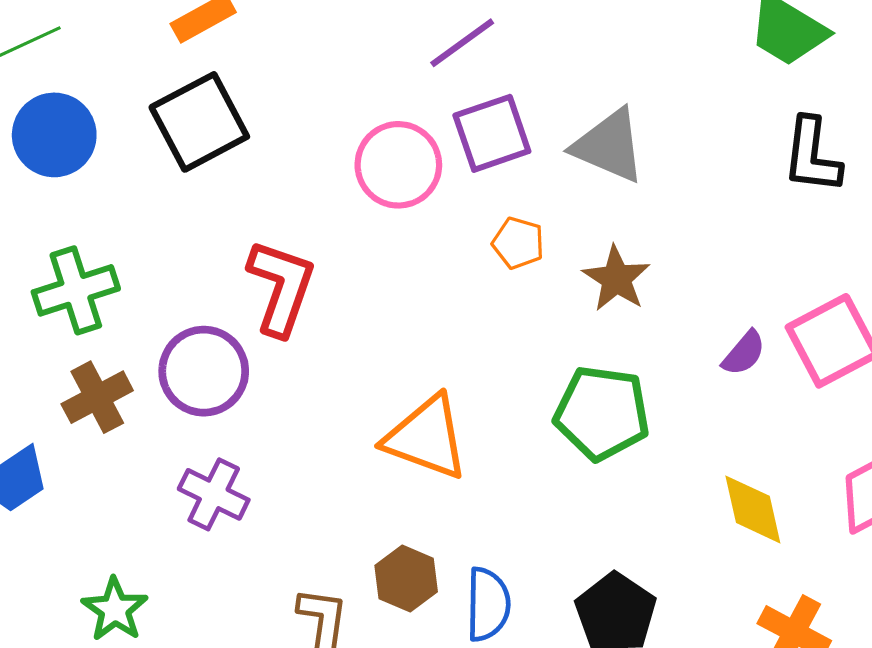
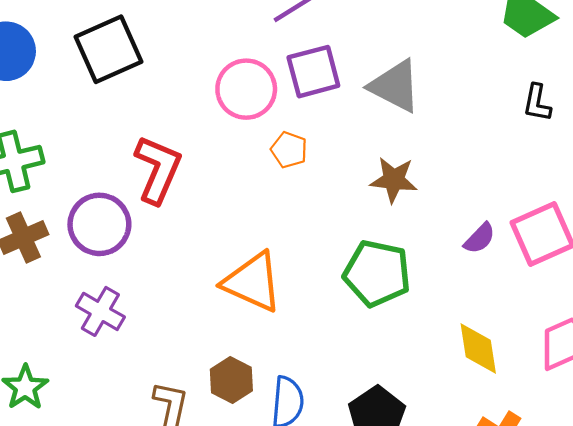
black L-shape: (812, 155) -> (537, 103), size x0.7
orange pentagon: (518, 243) -> (289, 150), moved
brown star: (616, 279) -> (394, 180), turned -30

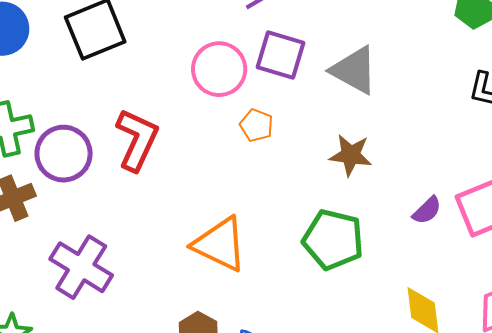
purple square: (313, 72) -> (281, 55), turned 30
purple circle: (99, 224) -> (64, 154), moved
purple cross: (100, 311) -> (81, 267), size x1.4

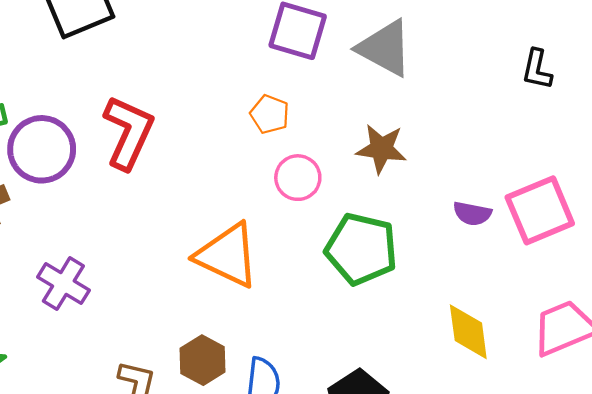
pink circle: (219, 69) -> (298, 178), moved, size x0.7
purple semicircle: (427, 210) -> (472, 214), turned 56
purple cross: (81, 267) -> (63, 284), size x0.7

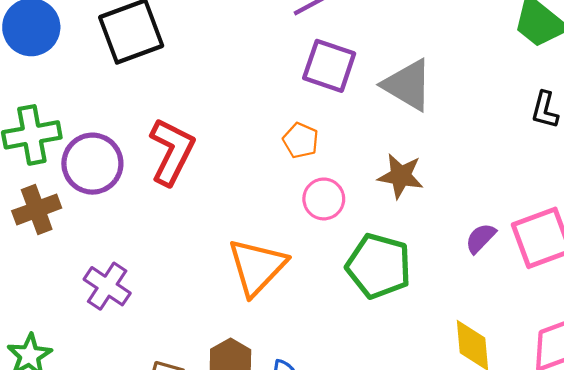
purple semicircle: (472, 214) -> (481, 238), turned 120
orange triangle: (227, 255) -> (257, 267), turned 46

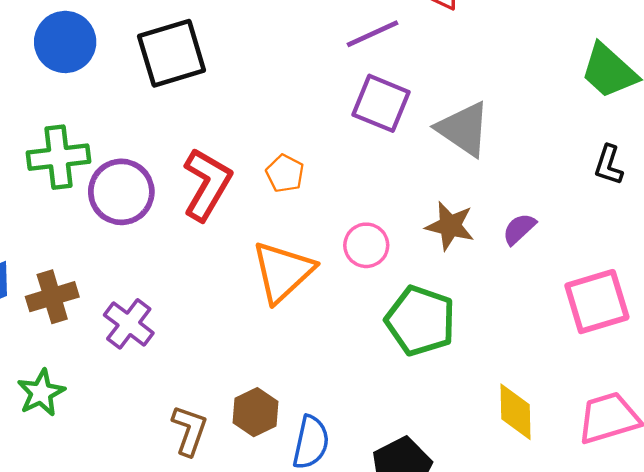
orange pentagon: (301, 140) -> (285, 173), moved
brown cross: (37, 209) -> (52, 297), moved
purple semicircle: (481, 238) -> (519, 229), moved
orange triangle: (257, 267) -> (283, 272), moved

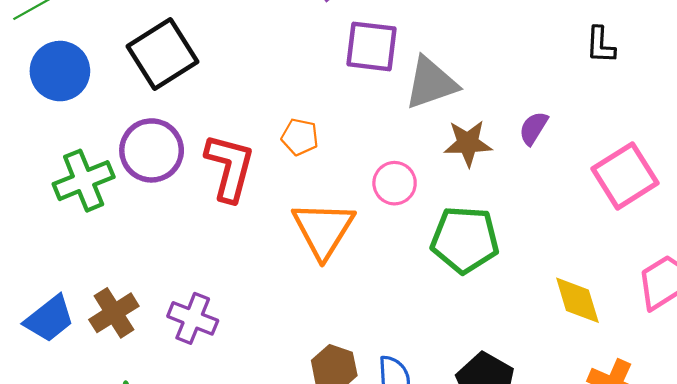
gray triangle: (464, 129) -> (431, 83), moved, turned -38
purple circle: (121, 192) -> (152, 150), moved

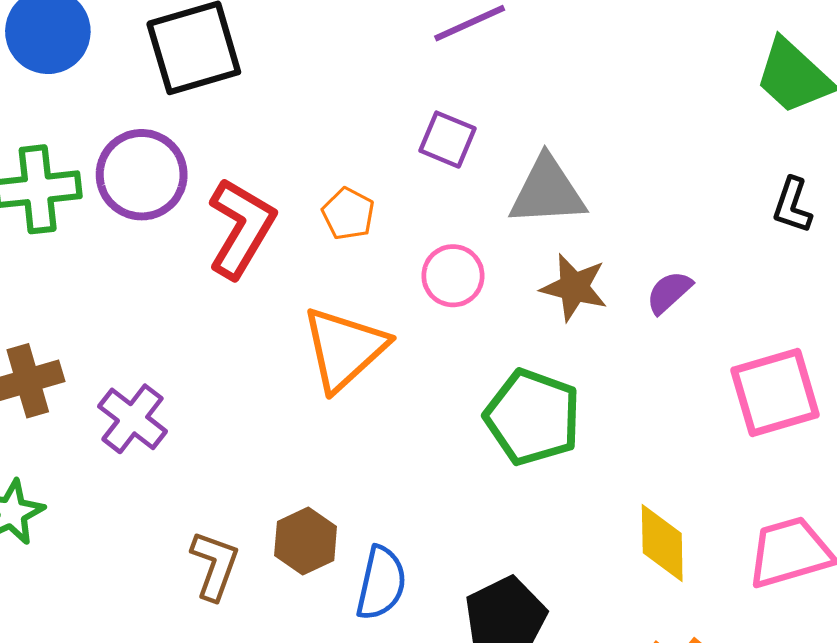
purple square: (371, 46) -> (447, 140), moved, size x0.7
pink circle: (395, 183) -> (453, 276), moved

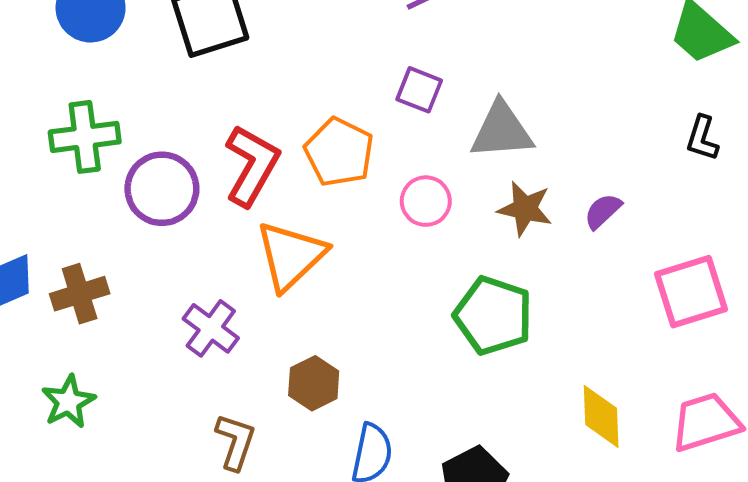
purple circle: (142, 175) -> (162, 189), moved
orange pentagon: (348, 214) -> (339, 152), size x1.6
orange triangle: (344, 349) -> (291, 256), moved
purple cross: (133, 419) -> (211, 328), moved
brown hexagon: (306, 541) -> (314, 383), moved

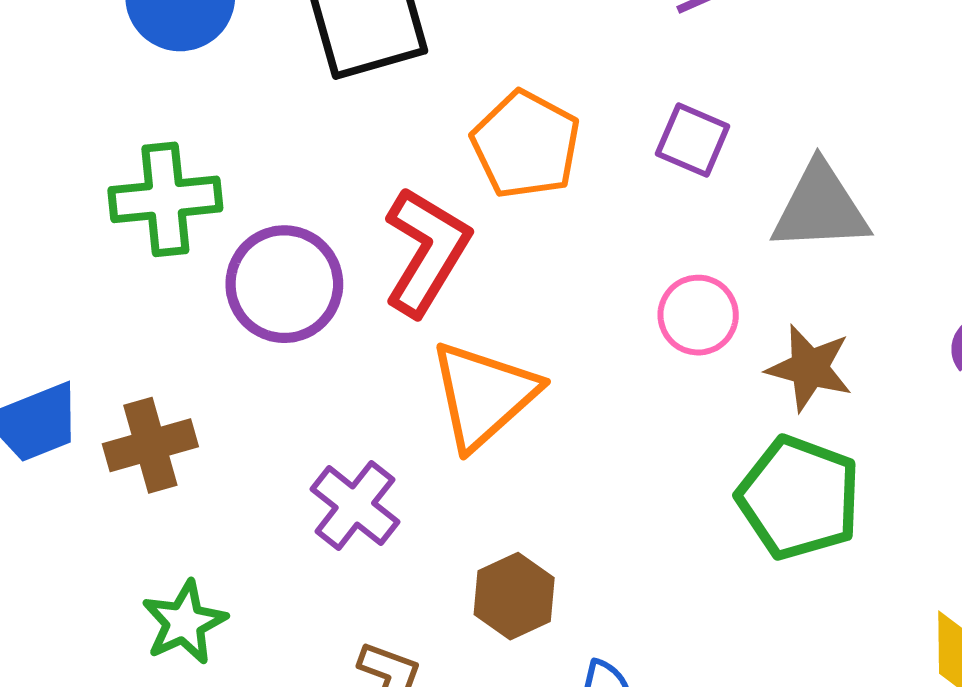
orange pentagon: (339, 152) -> (526, 145), moved
brown star: (525, 209) -> (809, 368), moved
green star: (68, 402) -> (184, 622), moved

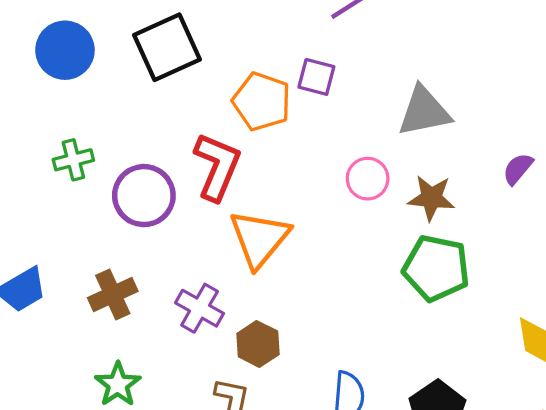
purple square: (693, 140) -> (316, 77), moved
green cross: (165, 199) -> (73, 160), size x0.7
brown cross: (150, 445) -> (113, 295), moved
brown hexagon: (514, 596) -> (258, 344), moved

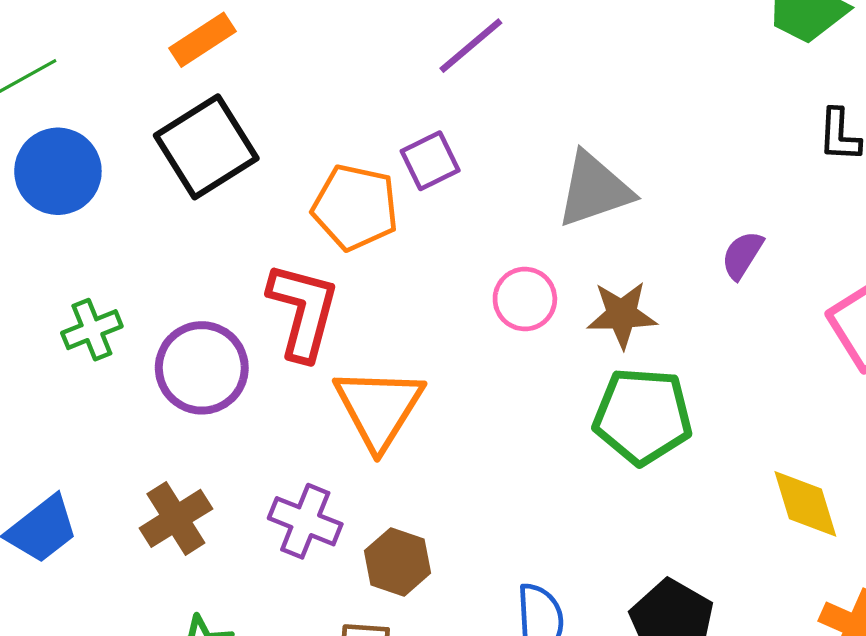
purple square: (316, 77) -> (430, 161), turned -33

